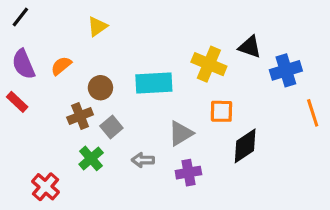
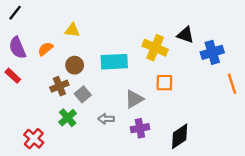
yellow triangle: (97, 26) -> (72, 30), moved, turned 42
black diamond: (245, 146) -> (180, 136), moved

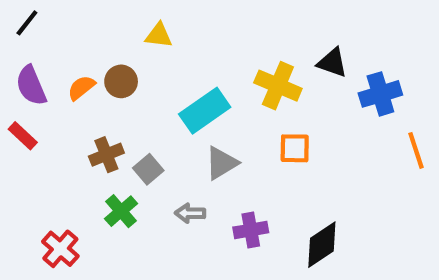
yellow triangle: (72, 30) -> (159, 35), moved
cyan rectangle: (114, 62) -> (205, 111), turned -32
brown circle: (75, 65) -> (121, 81), moved
gray triangle: (134, 99) -> (221, 163), moved

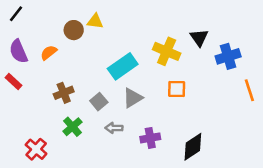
black triangle: (332, 63) -> (199, 38), turned 36
brown circle: (121, 81) -> (74, 30), moved
gray square: (148, 169) -> (99, 102), moved

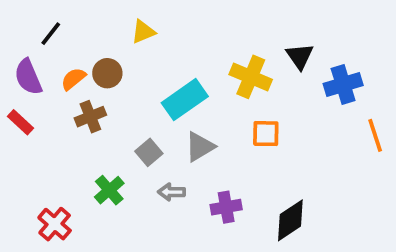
black line: (16, 14) -> (51, 34), moved
yellow triangle: (95, 21) -> (143, 32), turned -30
brown circle: (74, 30) -> (107, 73), moved
brown cross: (64, 93) -> (90, 117), moved

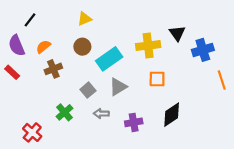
brown circle: (107, 73) -> (82, 47), moved
yellow cross: (251, 77) -> (148, 46), turned -30
black diamond: (290, 220) -> (172, 115), moved

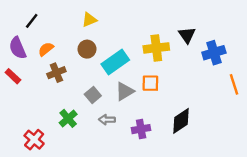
orange square: (157, 79) -> (150, 83), moved

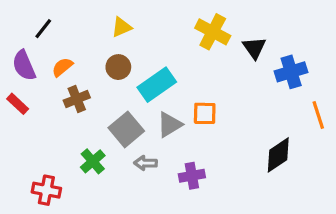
yellow cross: (156, 48) -> (213, 32), moved, turned 35
gray square: (93, 95) -> (126, 129), size x1.5
black diamond: (181, 121) -> (278, 155), moved
red cross: (34, 140) -> (46, 190), turned -30

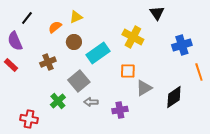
yellow cross: (213, 32) -> (133, 37), moved
black triangle: (254, 48) -> (157, 13), moved
orange semicircle: (62, 67) -> (55, 27), moved
gray triangle: (170, 125) -> (144, 88), moved

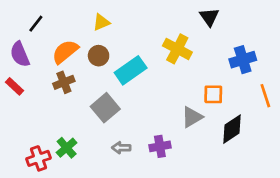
orange semicircle: (55, 27) -> (65, 52), moved, size x1.5
orange square: (128, 71) -> (213, 94), moved
green cross: (58, 101) -> (67, 148), moved
gray arrow: (91, 102) -> (121, 148), moved
red cross: (29, 119) -> (38, 158), turned -30

